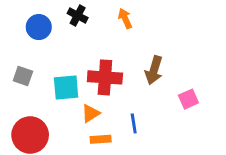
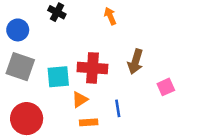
black cross: (78, 16) -> (57, 12), moved
blue circle: (39, 27) -> (18, 30), moved
gray square: (23, 76) -> (20, 67), size x1.6

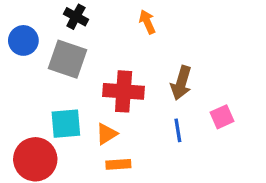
gray square: (20, 67) -> (68, 59), moved
cyan square: (58, 77) -> (66, 124), moved
blue line: (118, 108) -> (178, 130), moved

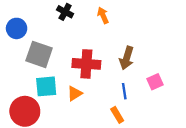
black cross: (76, 17) -> (65, 12), moved
gray square: (68, 59) -> (39, 54), moved
orange rectangle: (118, 164) -> (117, 115), moved, turned 63

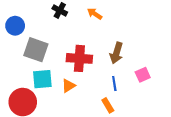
orange arrow: (103, 15) -> (95, 14), turned -32

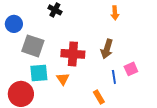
orange arrow: (95, 14) -> (115, 13), moved, turned -128
blue line: (114, 84) -> (114, 77), moved
orange triangle: (69, 86) -> (63, 79), turned -32

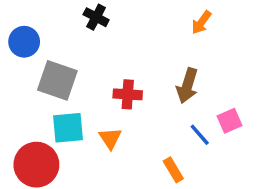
orange arrow: (115, 13) -> (201, 22), turned 40
red cross: (73, 54) -> (128, 94), size x0.7
blue line: (114, 77) -> (200, 135), turned -32

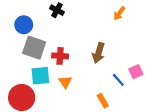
blue circle: (24, 42) -> (24, 25), moved
brown arrow: (187, 86) -> (99, 53), moved
red cross: (128, 94) -> (60, 56), moved

